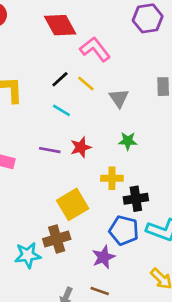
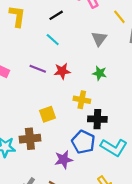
yellow line: (86, 83) -> (119, 17), moved
yellow square: (73, 204) -> (47, 114), size x0.7

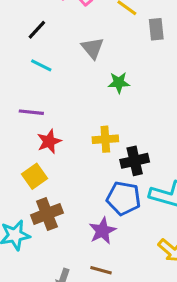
gray triangle: (99, 39) -> (93, 48), moved
red star: (62, 71) -> (49, 141), moved
green star: (100, 73) -> (119, 83), moved
yellow square: (47, 114) -> (34, 176), moved

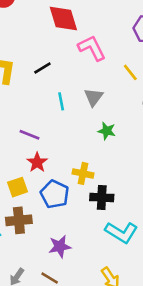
black line: (37, 30) -> (42, 68), moved
cyan line: (41, 65) -> (61, 101), moved, turned 36
red star: (49, 141) -> (37, 162), turned -30
blue pentagon: (124, 198) -> (55, 194), moved

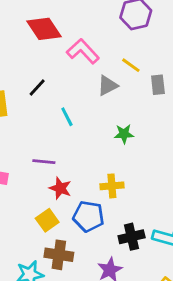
gray triangle: (93, 97) -> (108, 86), moved, turned 42
black cross: (102, 198) -> (132, 237), moved
brown cross: (19, 220) -> (59, 255), turned 30

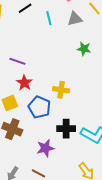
cyan line: (67, 117) -> (49, 18), moved
green star: (124, 134) -> (84, 49), moved

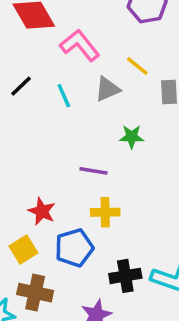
purple line: (17, 61) -> (94, 171), moved
blue pentagon: (39, 107) -> (74, 248), turned -30

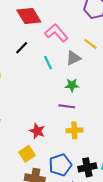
black line: (21, 86) -> (22, 48), moved
green star: (132, 137) -> (72, 85), moved
blue pentagon: (74, 248) -> (60, 165), moved

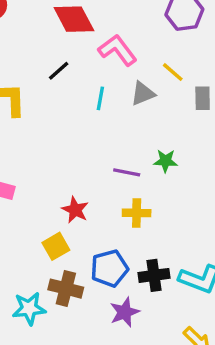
cyan line: (48, 63) -> (100, 98), turned 32
green star: (72, 85) -> (166, 161), moved

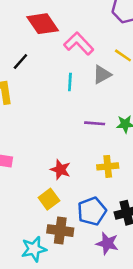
black line: (59, 71) -> (20, 62), moved
purple line: (127, 172) -> (95, 123), moved
purple star: (125, 312) -> (107, 243), turned -30

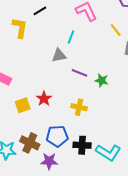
gray triangle: (102, 75) -> (59, 55), moved
yellow square: (49, 199) -> (23, 105), moved
purple star: (107, 243) -> (49, 161), moved, turned -30

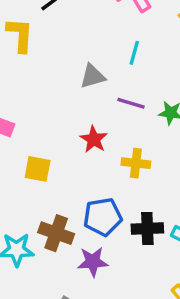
cyan line: (71, 37) -> (134, 53), moved
red star: (44, 99) -> (94, 139), moved
yellow square: (23, 105) -> (38, 169), turned 35

